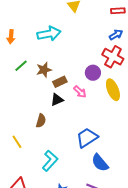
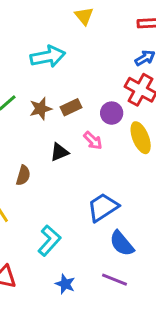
brown rectangle: (60, 82) -> (71, 107), moved
brown semicircle: (41, 121) -> (23, 175), moved

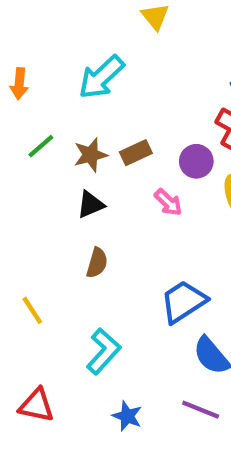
cyan arrow: (48, 57) -> (101, 77), turned 148
black triangle: (59, 152) -> (91, 204), moved
brown semicircle: (23, 175) -> (97, 263), moved

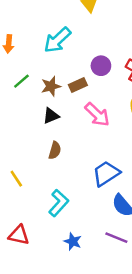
purple circle: (196, 161) -> (101, 66), moved
pink arrow: (168, 202) -> (97, 114), size x1.5

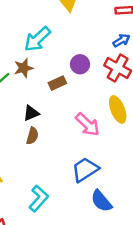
brown star: (51, 86) -> (24, 68), moved
pink arrow: (97, 114) -> (88, 124), moved
brown semicircle: (55, 150) -> (32, 136), moved

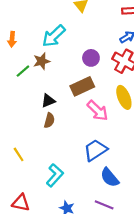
brown rectangle: (57, 83) -> (82, 86), moved, size x1.5

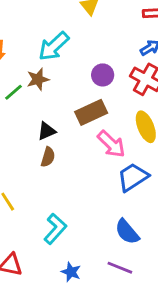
blue trapezoid: (95, 150) -> (133, 177), moved

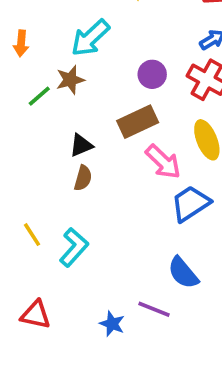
cyan L-shape: (55, 229) -> (74, 247), moved
purple line: (120, 268) -> (154, 309), moved

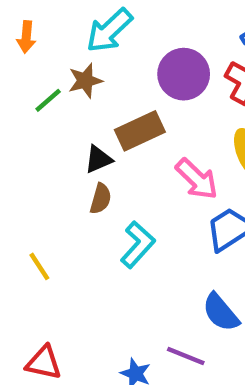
purple circle: (152, 74) -> (184, 74), size x1.5
brown rectangle: (138, 122) -> (140, 131), moved
cyan L-shape: (74, 247) -> (138, 245), moved

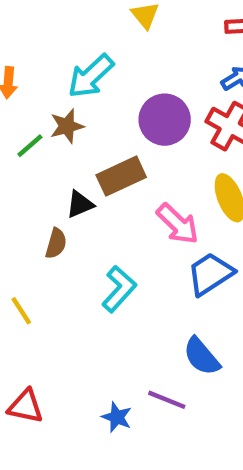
brown semicircle: (101, 199) -> (56, 243), moved

